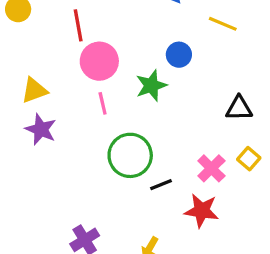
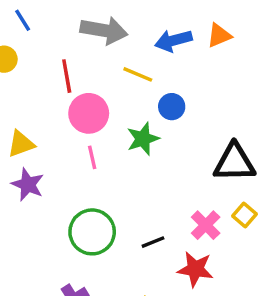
yellow line: (223, 24) -> (138, 74), moved
black triangle: (239, 108) -> (234, 162), size x1.5
green circle: (130, 155) -> (92, 232), moved

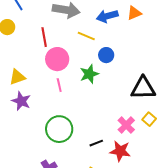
black line: (153, 242) -> (96, 143), moved

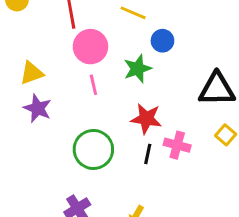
pink cross: (126, 125) -> (177, 145), moved, turned -30
black line: (96, 143) -> (148, 154), moved, turned -56
red star: (120, 151) -> (146, 119), moved

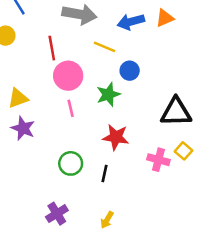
pink cross: (177, 145) -> (158, 160), moved
green circle: (93, 149) -> (71, 163), size x0.7
black line: (148, 154) -> (105, 173), moved

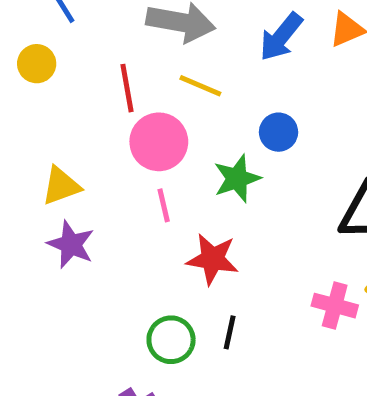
blue arrow: (131, 22) -> (281, 37), turned -36
yellow line: (105, 47) -> (200, 86), moved
red star: (116, 137) -> (213, 259), moved
green circle: (71, 163) -> (171, 340), moved

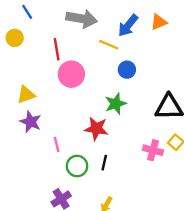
yellow line: (200, 86) -> (109, 45), moved
green star: (237, 179) -> (116, 104), moved
pink line: (164, 205) -> (57, 144), moved

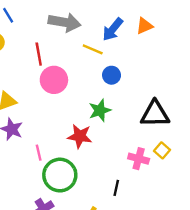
black line: (104, 163) -> (116, 188), moved
green circle: (77, 166) -> (60, 175), size x1.5

